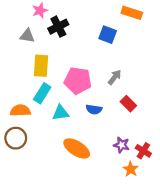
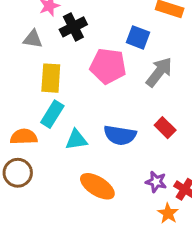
gray arrow: (115, 77) -> (159, 72), moved, size x1.5
pink pentagon: (78, 81) -> (108, 66), moved
blue semicircle: (94, 109) -> (120, 135), size x1.5

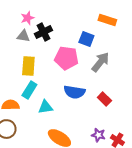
gray triangle: (33, 39) -> (23, 36), moved
blue semicircle: (120, 135) -> (74, 92), moved

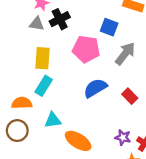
blue semicircle: (74, 92) -> (95, 88), turned 140
cyan triangle: (45, 107) -> (53, 120), moved

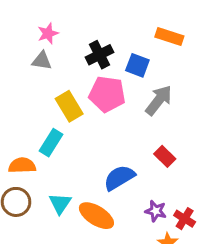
black cross: (60, 19) -> (100, 55), moved
yellow rectangle: (42, 58) -> (69, 106), moved, turned -35
blue semicircle: (95, 88) -> (119, 178), moved
cyan triangle: (53, 120) -> (60, 203), moved, turned -48

